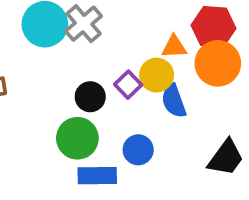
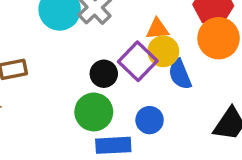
orange triangle: (174, 47) -> (157, 29), moved
purple square: (128, 85) -> (138, 61), size x1.5

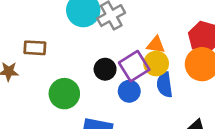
green circle: (94, 112) -> (64, 94), moved
blue circle: (150, 120) -> (129, 91), moved

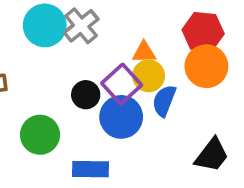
blue semicircle: (165, 85) -> (164, 101), turned 40
blue circle: (129, 91) -> (121, 117), size x1.5

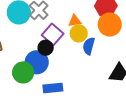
purple square: (122, 84) -> (53, 34), moved
blue circle: (121, 117) -> (37, 62), moved

